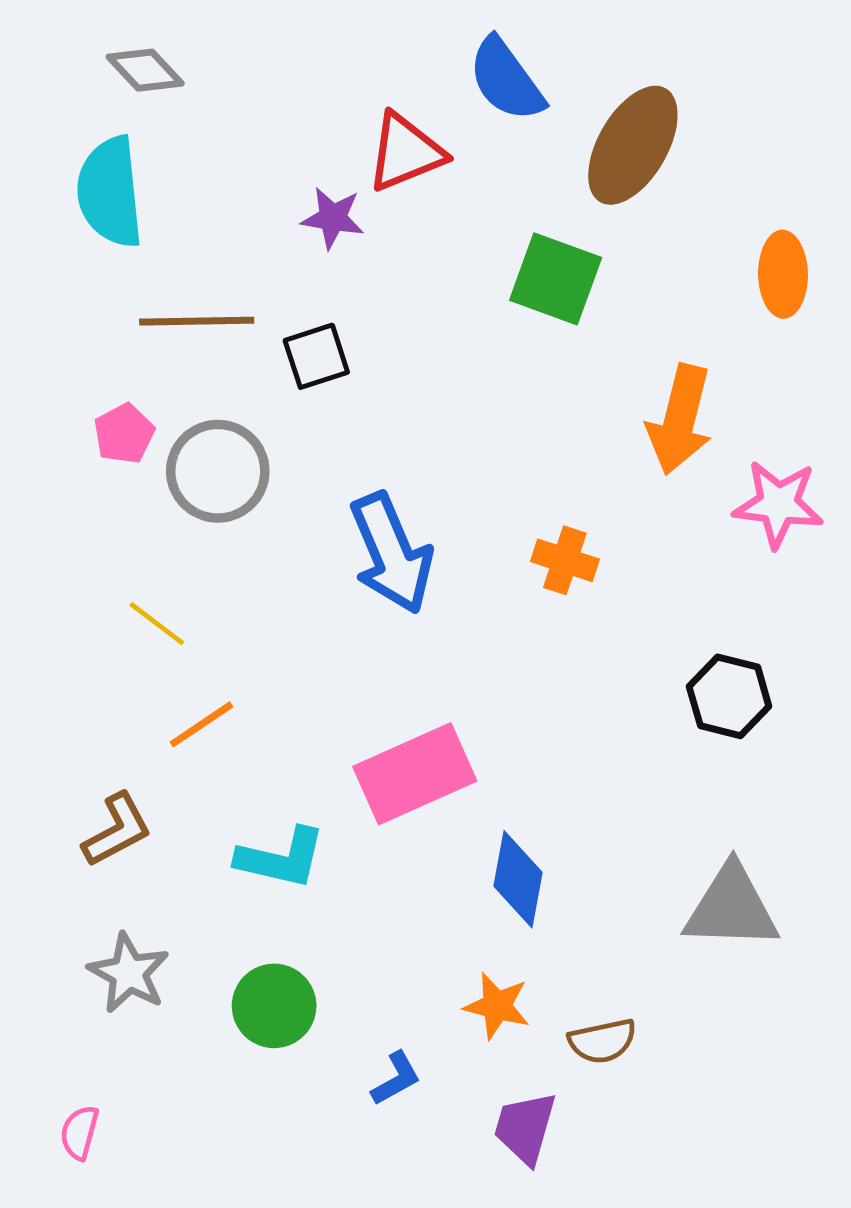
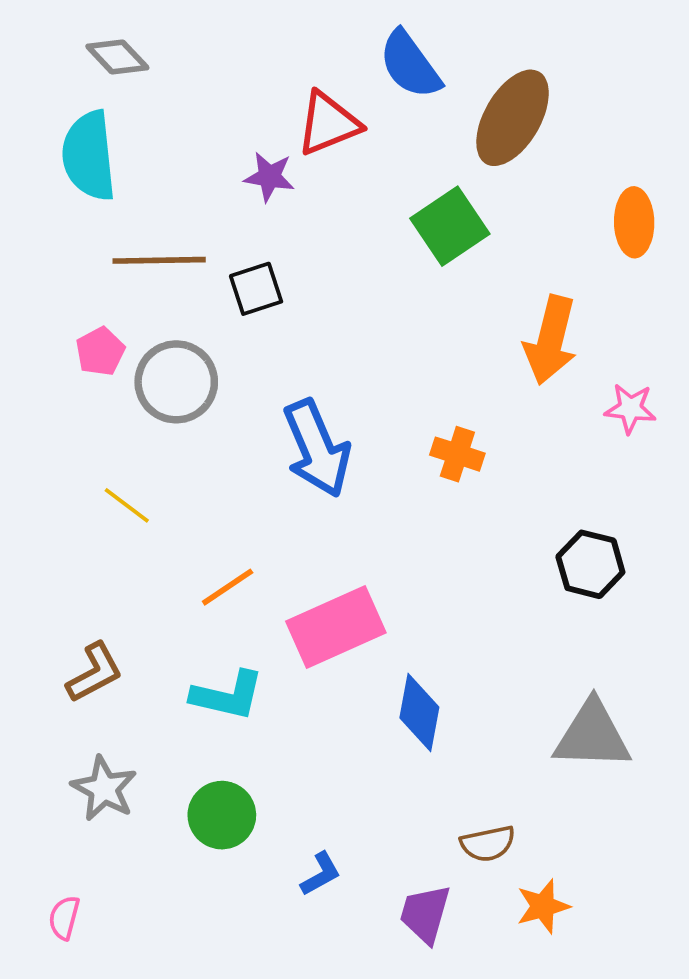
green square: (556, 279) -> (450, 226), turned 36
pink star: (778, 504) -> (630, 409), size x0.7
orange line: (201, 724) -> (228, 587), moved
orange star: (497, 1006) -> (543, 906), moved, turned -30

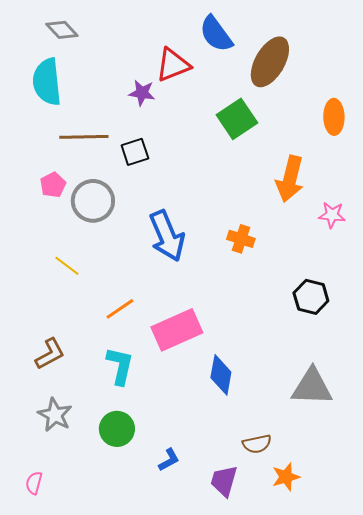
cyan L-shape: (228, 695) -> (120, 366), turned -90

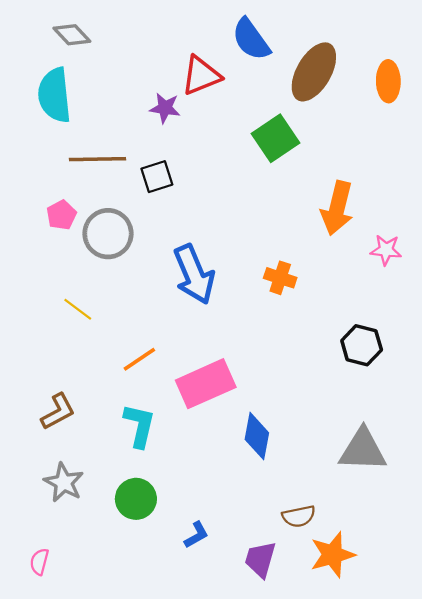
orange ellipse: (334, 117) -> (388, 81), moved
orange star: (286, 477) -> (332, 555), size x1.4

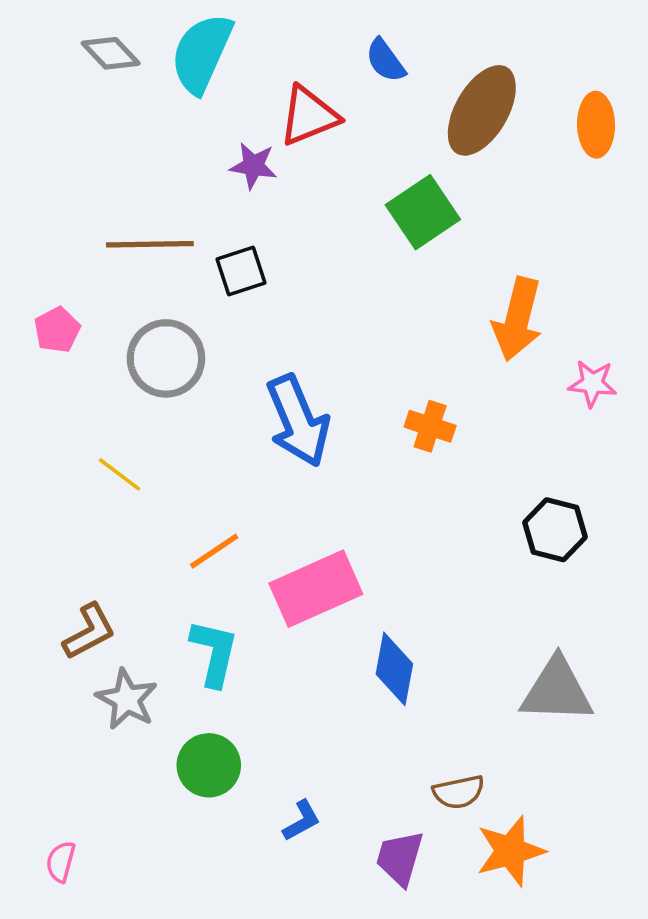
blue semicircle: (251, 39) -> (385, 60), size x0.7
cyan semicircle: (54, 95) -> (202, 53), moved, turned 30
pink pentagon: (61, 215) -> (57, 330), moved
gray star: (64, 483) -> (127, 699), moved

